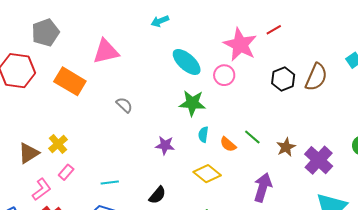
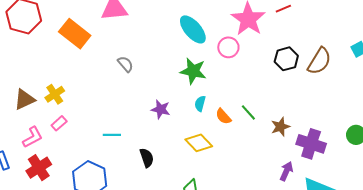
purple cross: (319, 160) -> (311, 144), turned -32
cyan line: (110, 183) -> (112, 135), moved
purple arrow: (263, 187) -> (286, 171), moved, size x0.7
black semicircle: (157, 195) -> (147, 158), turned -66

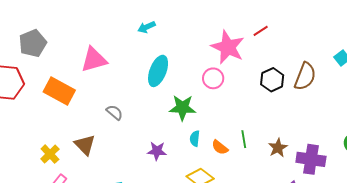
cyan ellipse: (193, 29) -> (158, 71), moved, turned 72
brown triangle: (24, 99) -> (85, 145), moved, turned -40
green line: (248, 112) -> (244, 139), turned 42

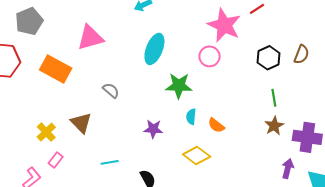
brown semicircle: (305, 76) -> (301, 54), size x0.7
green line: (244, 139) -> (274, 98), moved

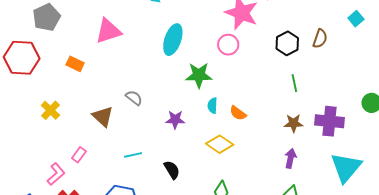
orange rectangle: (56, 69) -> (75, 64), size x0.6
gray semicircle: (111, 90) -> (134, 98), moved
brown star: (274, 126) -> (294, 123), moved, turned 30
yellow cross: (46, 132) -> (50, 110), moved
purple arrow: (288, 169) -> (290, 158), moved

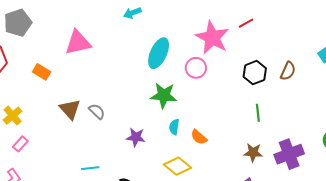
cyan ellipse: (173, 40) -> (159, 53), moved
brown triangle: (103, 116) -> (70, 109), moved
purple cross: (329, 121) -> (289, 154), turned -32
pink rectangle: (79, 155) -> (20, 144), moved

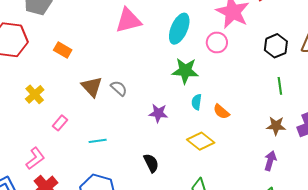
pink triangle: (78, 42) -> (128, 20), moved
pink rectangle: (20, 144) -> (60, 123), moved
cyan line: (90, 168) -> (98, 141), moved

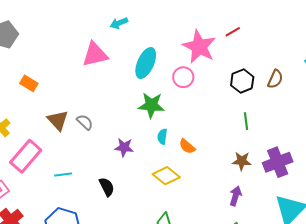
pink rectangle: (60, 123) -> (26, 156), size x2.0
black semicircle: (151, 163) -> (107, 187), moved

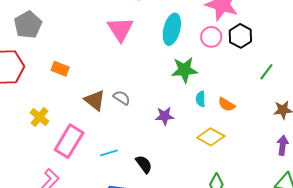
pink triangle: (95, 54) -> (120, 29), turned -40
black hexagon: (242, 81) -> (240, 36), moved
green line: (246, 121) -> (266, 72), moved, turned 54
black semicircle: (107, 187) -> (144, 164), moved

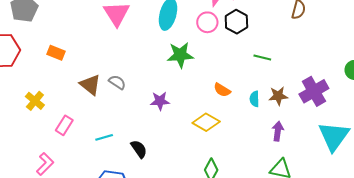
green line: (266, 72) -> (262, 58), turned 66
cyan semicircle: (201, 99) -> (254, 99), moved
pink rectangle: (69, 141) -> (64, 125), size x0.6

